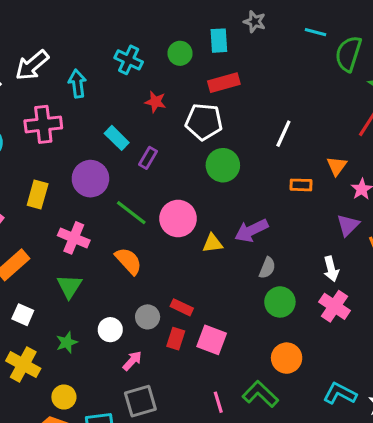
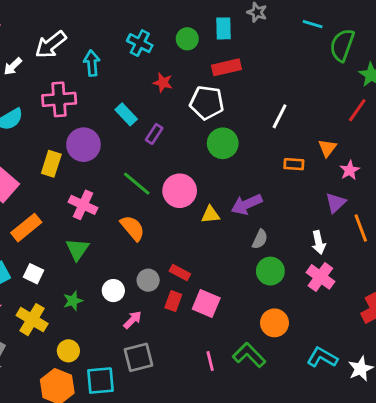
purple circle: (90, 179) -> (83, 145), moved

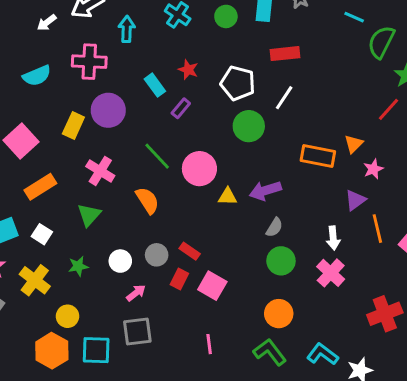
red rectangle: (227, 67) -> (285, 54), moved
red star: (163, 83) -> (188, 70), moved
white line: (280, 116) -> (284, 98), moved
orange rectangle: (294, 164) -> (318, 156), size x1.6
green L-shape: (249, 355) -> (270, 352), moved

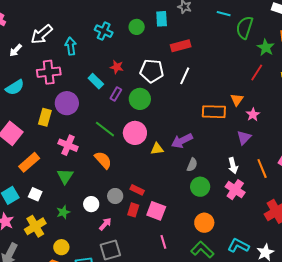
green circle: (249, 126) -> (140, 99), moved
orange line: (377, 229) -> (262, 168), moved
yellow cross: (35, 280) -> (35, 226), turned 30
pink line: (209, 344) -> (163, 242), moved

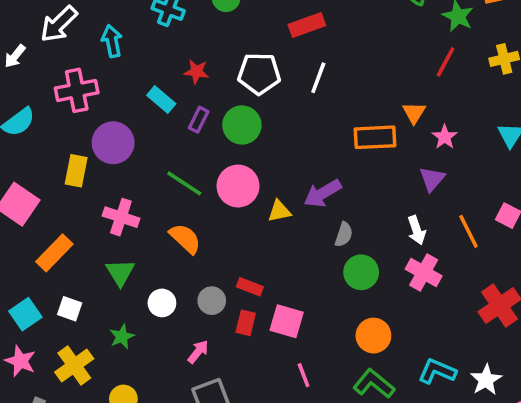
white circle: (91, 204) -> (162, 303), moved

